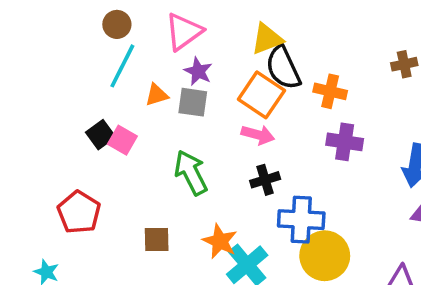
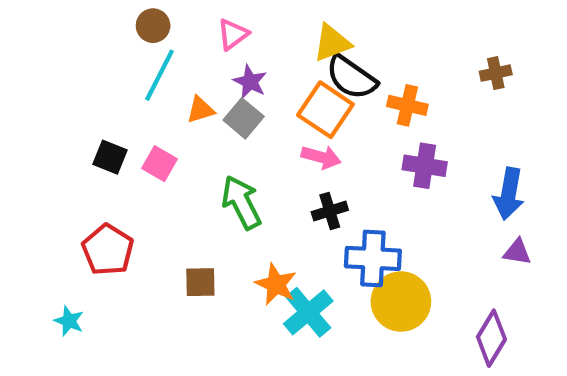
pink triangle: (184, 32) -> (233, 34), size x0.7
black semicircle: (283, 68) -> (351, 77), turned -30
gray square: (193, 102) -> (244, 118), turned 32
black square: (101, 135) -> (110, 157), moved, turned -32

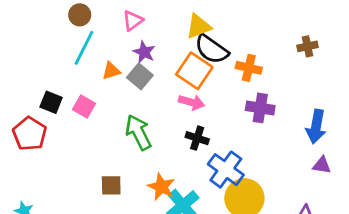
black cross: (330, 211) -> (197, 138), turned 35
red pentagon: (108, 250) -> (30, 134), moved
blue cross: (373, 258) -> (226, 170), turned 33

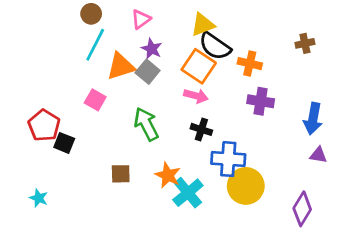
orange triangle: (111, 71) -> (121, 66), size x1.6
black square: (51, 102) -> (64, 143), moved
blue cross: (226, 170) -> (228, 159), turned -32

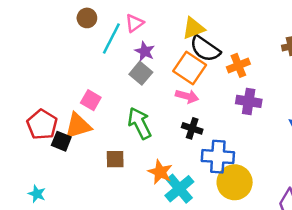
cyan line: (95, 45) -> (111, 39), moved
orange cross: (250, 64) -> (238, 65), turned -35
orange triangle: (121, 66) -> (78, 126), moved
brown square: (121, 174) -> (115, 159), moved

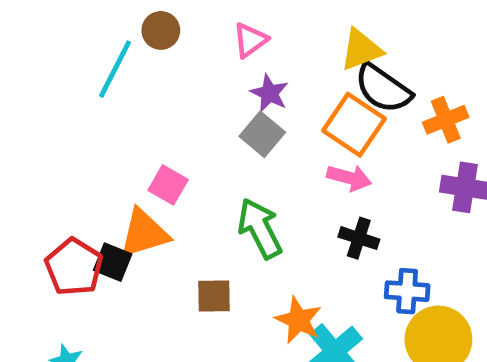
cyan line: (111, 39) -> (115, 69), moved
red pentagon: (42, 125) -> (74, 267), moved
blue cross: (218, 157) -> (407, 291), size x0.7

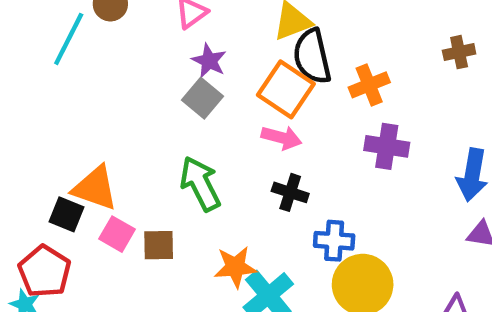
black semicircle: (383, 88) -> (312, 56), turned 42
pink square: (168, 185) -> (117, 234), moved
orange triangle: (144, 233) -> (95, 188), turned 36
red pentagon: (74, 267) -> (45, 271), moved
orange star: (298, 320) -> (235, 267), turned -30

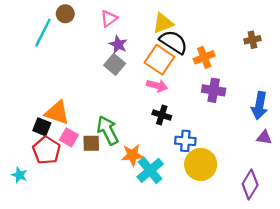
black semicircle: (312, 56) -> (174, 42), turned 136
green arrow: (200, 184) -> (108, 130), moved
red pentagon: (45, 271) -> (46, 150), moved

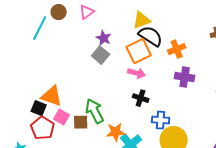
pink triangle: (109, 19) -> (87, 12), moved
orange square: (159, 60) -> (139, 51), turned 30

